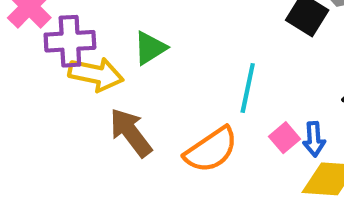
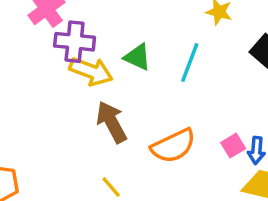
green triangle: (150, 48) -> (137, 57), turned 48
cyan line: (248, 88) -> (190, 63), moved

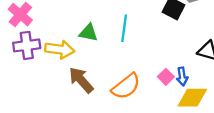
purple cross: (75, 42) -> (27, 45), moved

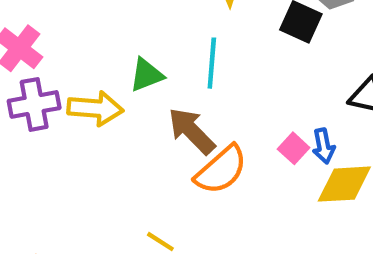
green triangle: (88, 33) -> (147, 75), turned -30
brown arrow: (81, 80) -> (192, 131), moved

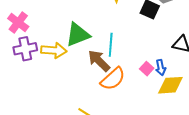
cyan line: (212, 63) -> (111, 45), moved
green triangle: (147, 75) -> (78, 35), size x1.5

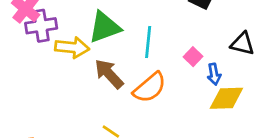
purple cross: (25, 49) -> (41, 26), moved
brown arrow: (99, 61) -> (109, 74), moved
pink square: (147, 69) -> (193, 57), moved

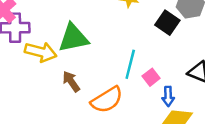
cyan line: (148, 42) -> (130, 64), moved
brown arrow: (109, 74) -> (71, 81), size x0.7

